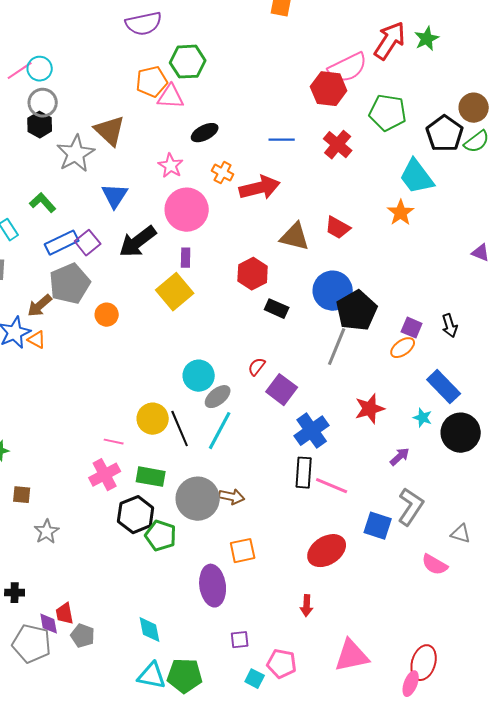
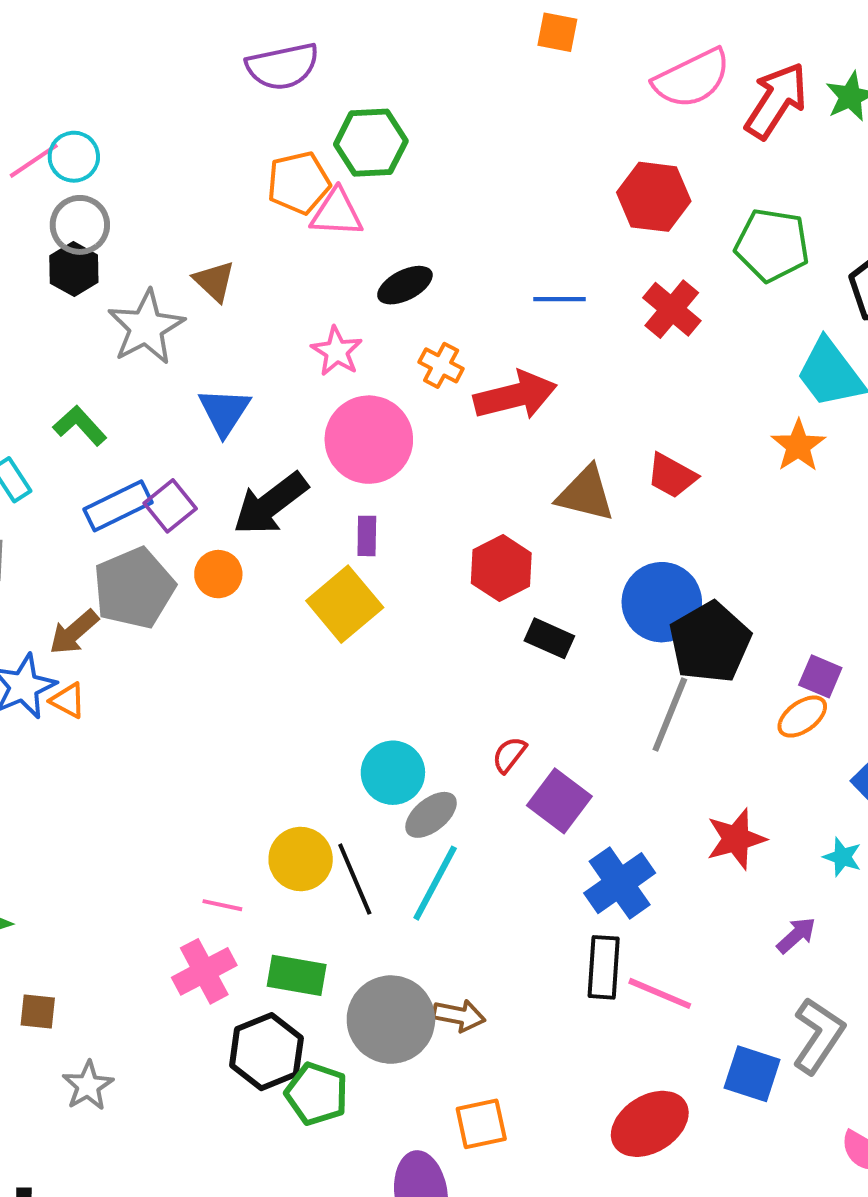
pink semicircle: (348, 68) -> (692, 78), moved
brown triangle: (110, 131) -> (214, 281), size x0.7
orange circle: (107, 315) -> (218, 574), moved

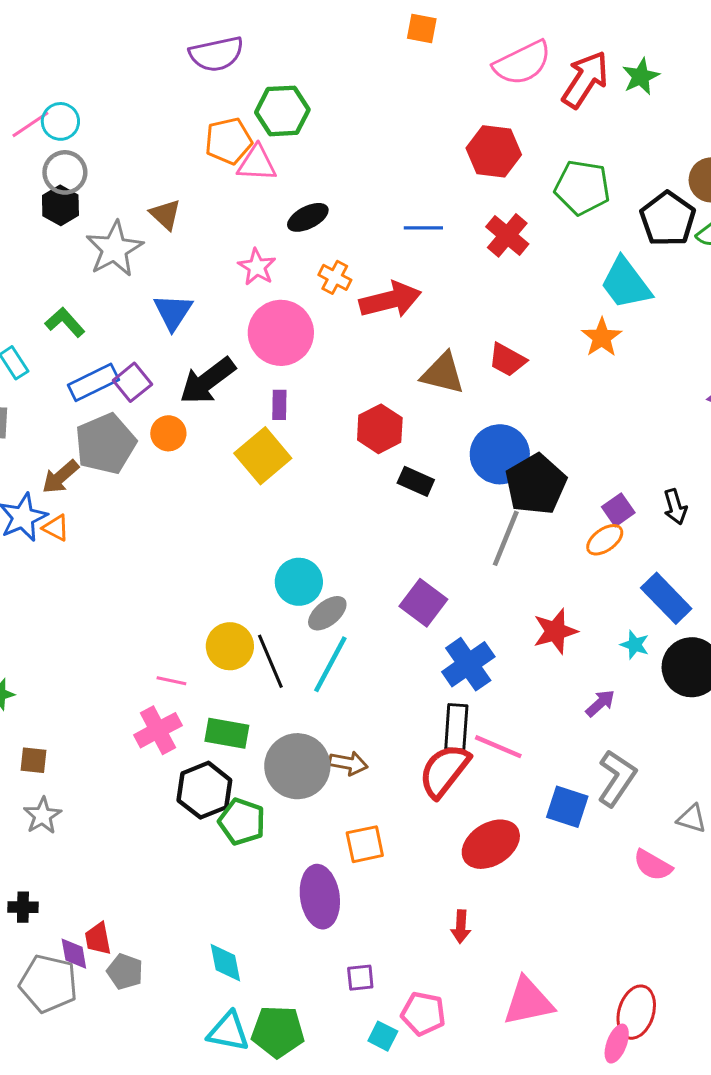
purple square: (820, 676) -> (618, 510), turned 32
red semicircle: (509, 755) -> (444, 771), moved, size x2.0
gray star: (88, 1086) -> (42, 816), moved

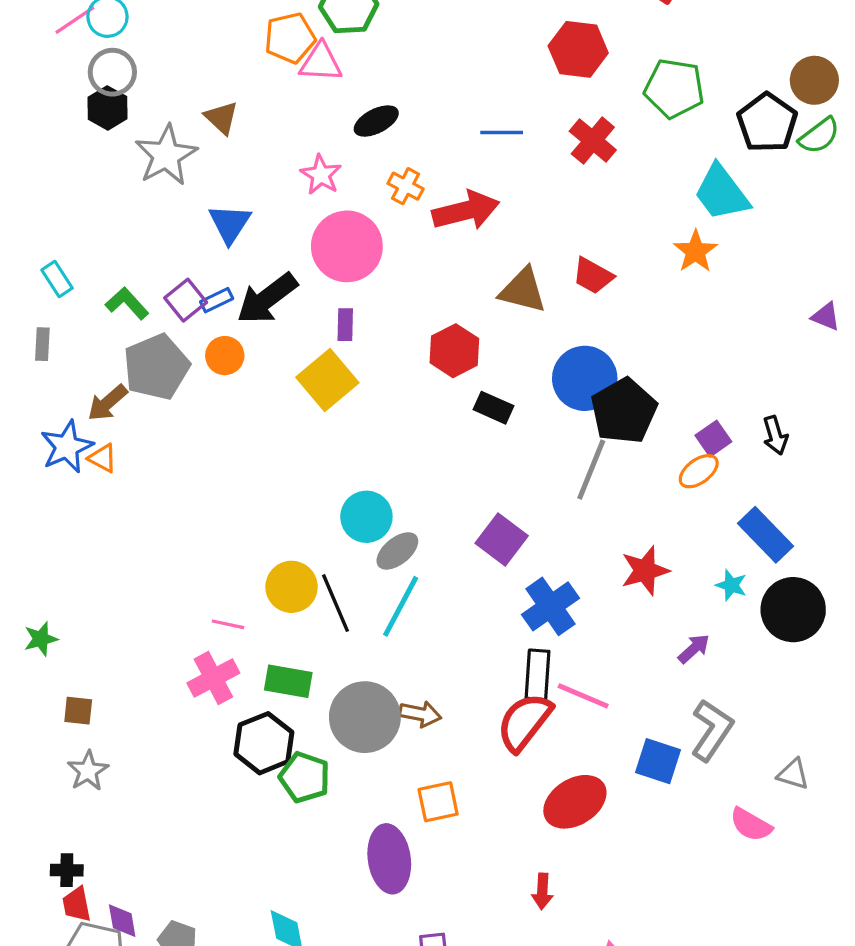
green L-shape: (65, 322) -> (127, 303), moved
blue rectangle: (93, 382) -> (217, 300), moved, size x0.6
red trapezoid: (98, 939) -> (77, 904), moved

